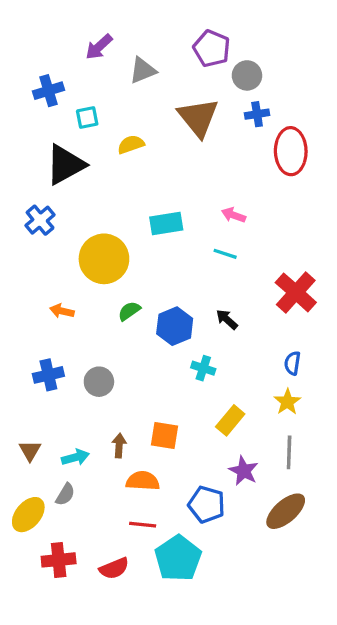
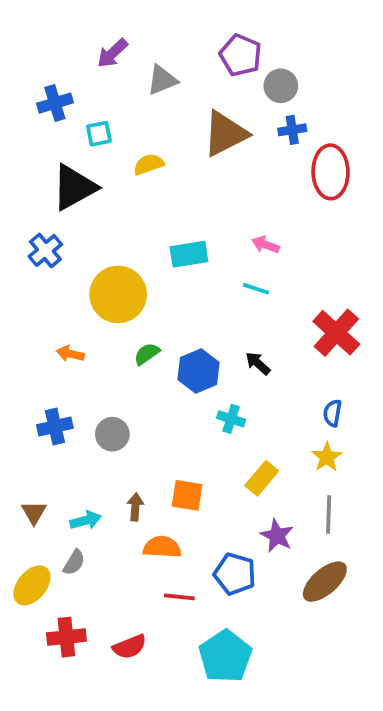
brown triangle: (198, 118) -> (225, 134), turned 42
red line: (143, 525) -> (179, 597), moved
cyan pentagon: (178, 558) -> (225, 656), moved

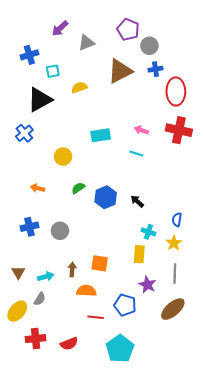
yellow circle: (118, 294) -> (63, 157), size x0.6
red cross: (336, 333) -> (179, 130), moved, turned -30
black arrow: (258, 363) -> (137, 201), moved
cyan cross: (231, 419) -> (148, 232), moved
yellow rectangle: (262, 478) -> (139, 254), turned -36

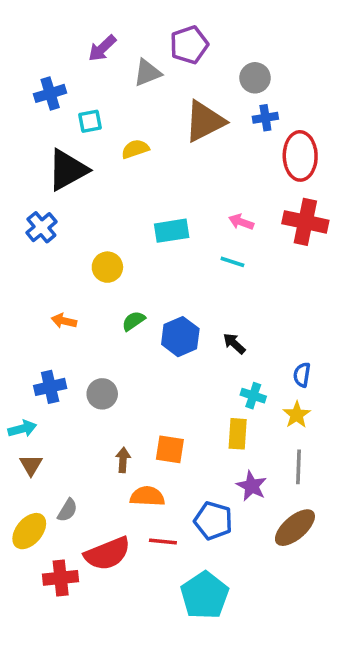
purple pentagon: (128, 29) -> (189, 45), moved, turned 30
cyan arrow: (46, 277) -> (22, 429), moved
red semicircle: (69, 344) -> (107, 554), moved, size x1.5

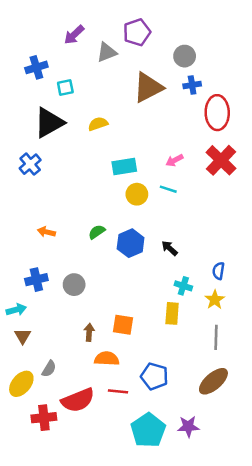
yellow semicircle: (135, 149) -> (98, 124), moved
pink arrow: (241, 222) -> (175, 160), turned -48
red cross: (305, 222) -> (221, 160), turned 32
yellow circle: (107, 267) -> (137, 194), moved
purple star: (252, 486) -> (188, 426), moved, turned -30

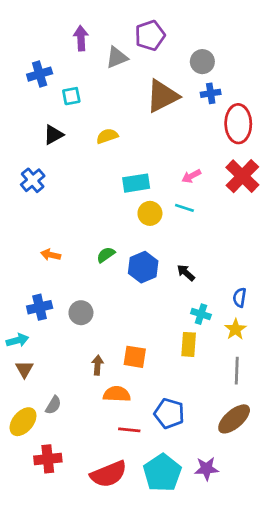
purple arrow: (74, 35) -> (81, 38), turned 130
black triangle: (49, 123) -> (53, 135), size x0.6
red semicircle: (78, 400) -> (109, 474), moved

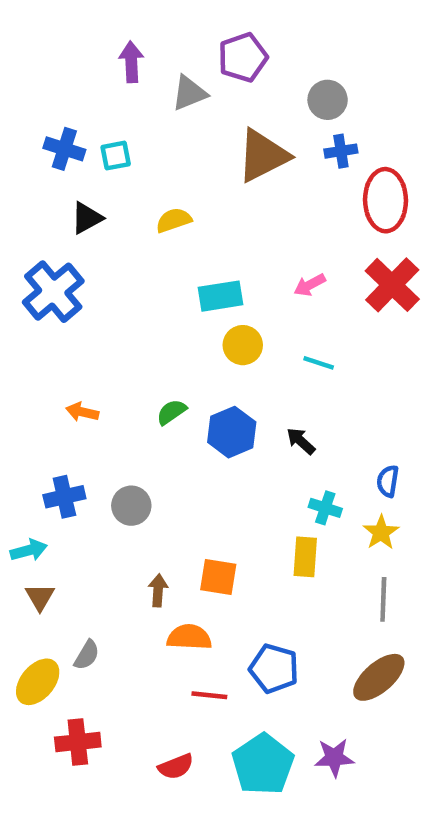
blue cross: (40, 74) -> (64, 149), moved, turned 35
blue cross: (33, 180) -> (53, 292), size x1.5
cyan line: (184, 208) -> (319, 363), moved
red semicircle: (109, 474) -> (176, 767), size x0.6

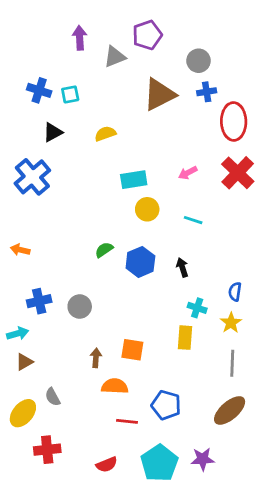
orange arrow: (82, 412) -> (20, 250), moved
black arrow: (301, 441) -> (182, 267), turned 30
brown triangle: (40, 597) -> (24, 362), turned 30
gray semicircle: (87, 655) -> (53, 397), turned 120

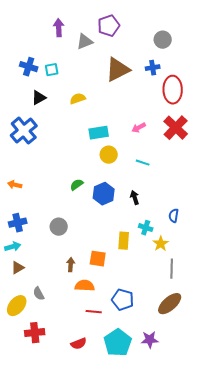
gray circle: (199, 61) -> (163, 40), moved
blue cross: (39, 301) -> (18, 223), moved
yellow star: (231, 323) -> (161, 244), moved
yellow rectangle: (185, 338) -> (124, 241), moved

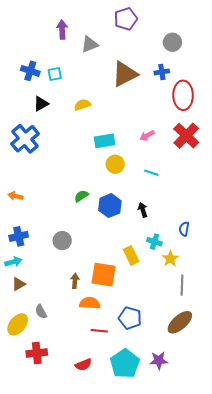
purple pentagon: (109, 26) -> (126, 19), moved
yellow rectangle: (124, 241) -> (131, 255), turned -30
orange square: (98, 259) -> (104, 275), size x1.4

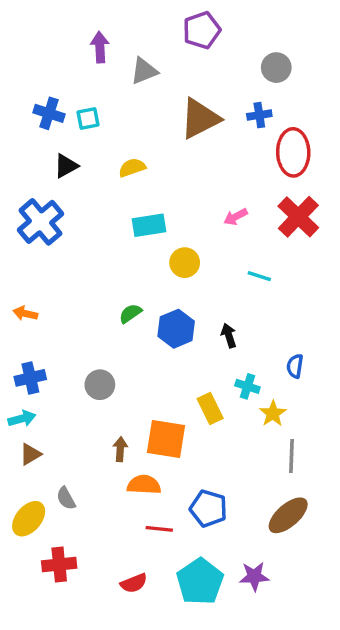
cyan rectangle: (105, 141) -> (149, 225), moved
cyan line: (151, 173) -> (259, 276), moved

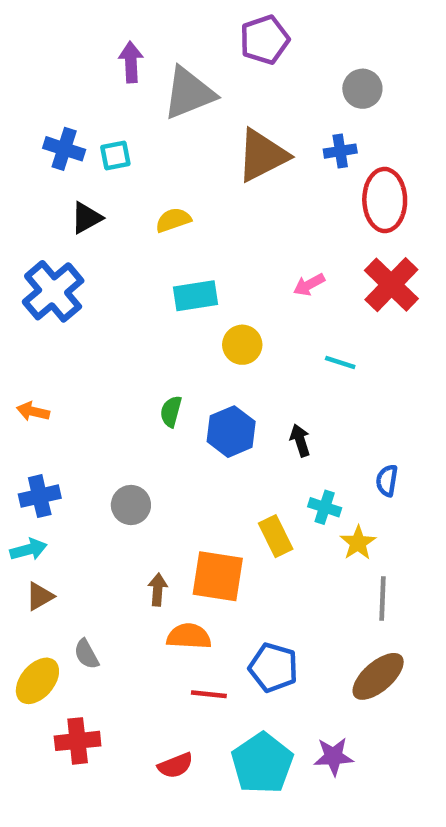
gray triangle: (144, 71) -> (189, 93), size x1.5
green semicircle: (130, 313) -> (171, 411), turned -40

